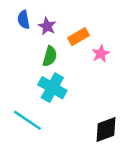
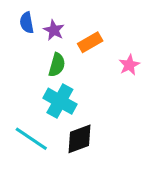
pink star: (101, 54) -> (129, 65), moved
black diamond: (106, 130) -> (80, 139), moved

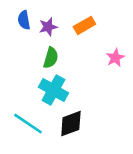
purple star: (54, 30) -> (48, 27), turned 30
orange rectangle: (90, 42) -> (84, 25), moved

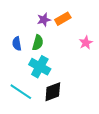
blue semicircle: (24, 20) -> (17, 44), moved
purple star: (48, 27) -> (44, 20), moved

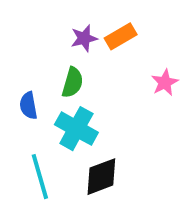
blue semicircle: (17, 44) -> (28, 106), moved
cyan line: (21, 92) -> (40, 177), turned 40

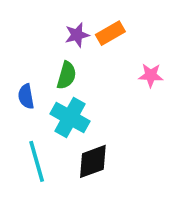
pink star: (165, 82) -> (151, 75), turned 30

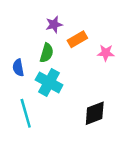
orange rectangle: (110, 33) -> (77, 39), moved
black diamond: (93, 161) -> (95, 113), moved

